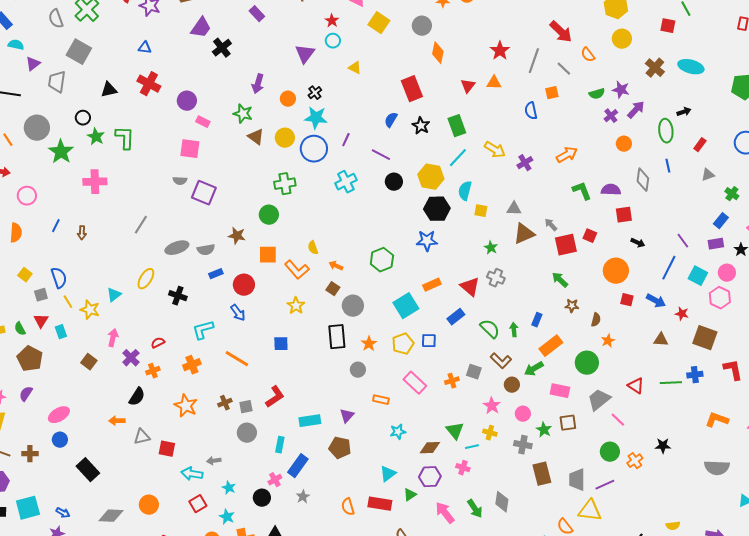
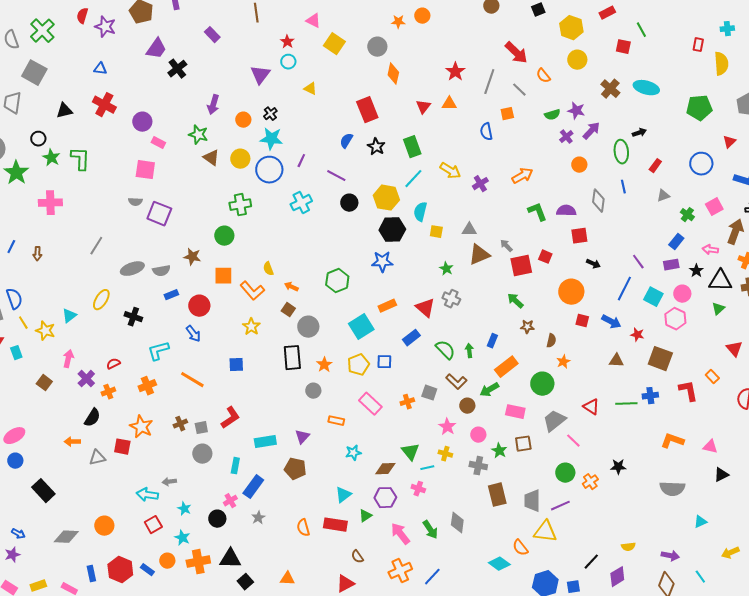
red square: (167, 449) -> (122, 447), moved

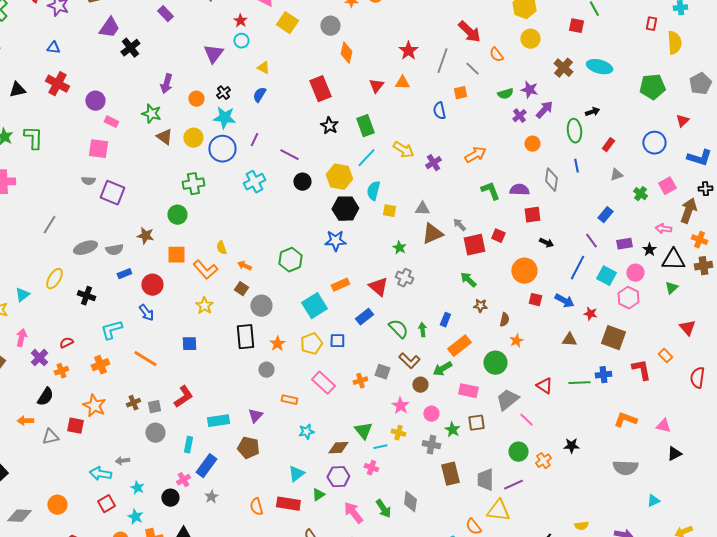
blue semicircle: (346, 141) -> (259, 95), moved
blue rectangle: (676, 242) -> (605, 215), moved

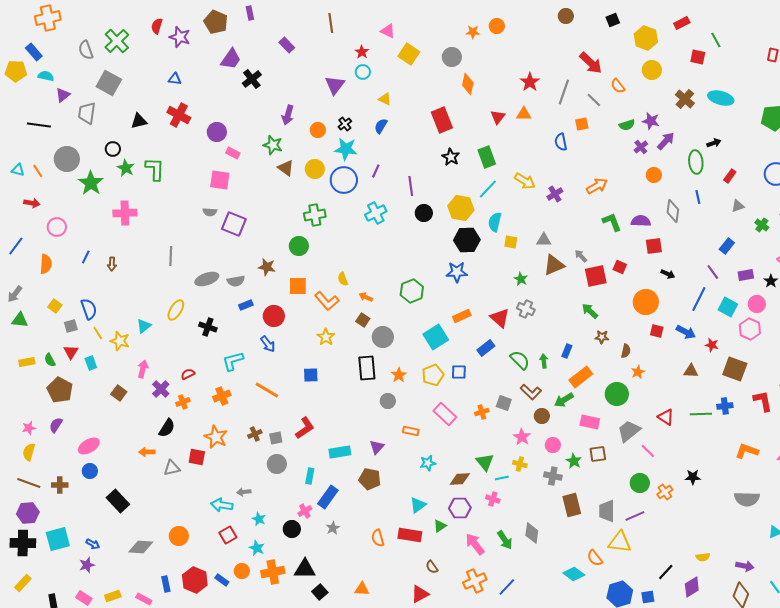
purple line: (289, 155) -> (411, 186), turned 54
gray line: (49, 225) -> (171, 256), turned -30

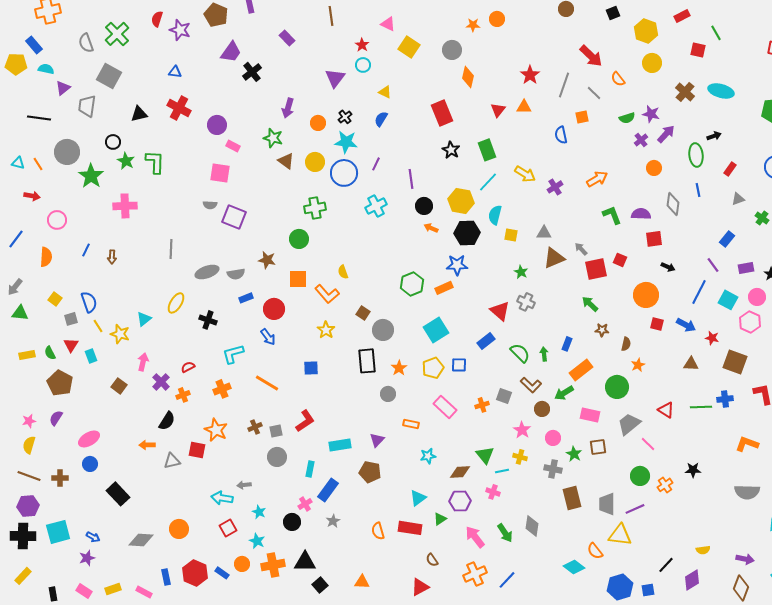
orange arrow: (366, 297) -> (431, 228), moved
orange rectangle: (462, 316) -> (444, 288), moved

